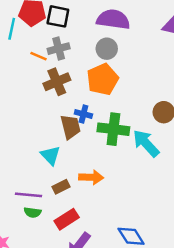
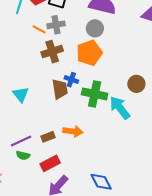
cyan triangle: (50, 155) -> (21, 94), moved
purple line: (29, 195) -> (21, 141), turned -35

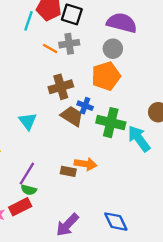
brown cross: (52, 52) -> (61, 87), moved
brown trapezoid: (60, 89) -> (72, 116), turned -50
brown rectangle: (48, 137) -> (68, 171), moved, turned 32
purple line: (21, 141) -> (27, 174), turned -35
red rectangle: (50, 163) -> (20, 207), moved

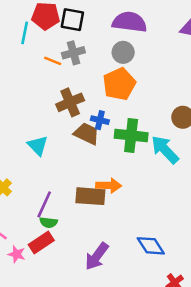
brown rectangle: (68, 171) -> (90, 196), size x1.6

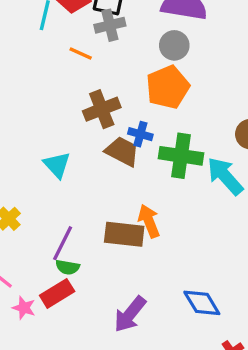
gray cross: (73, 53) -> (110, 25), moved
orange arrow: (109, 185) -> (149, 221), turned -115

